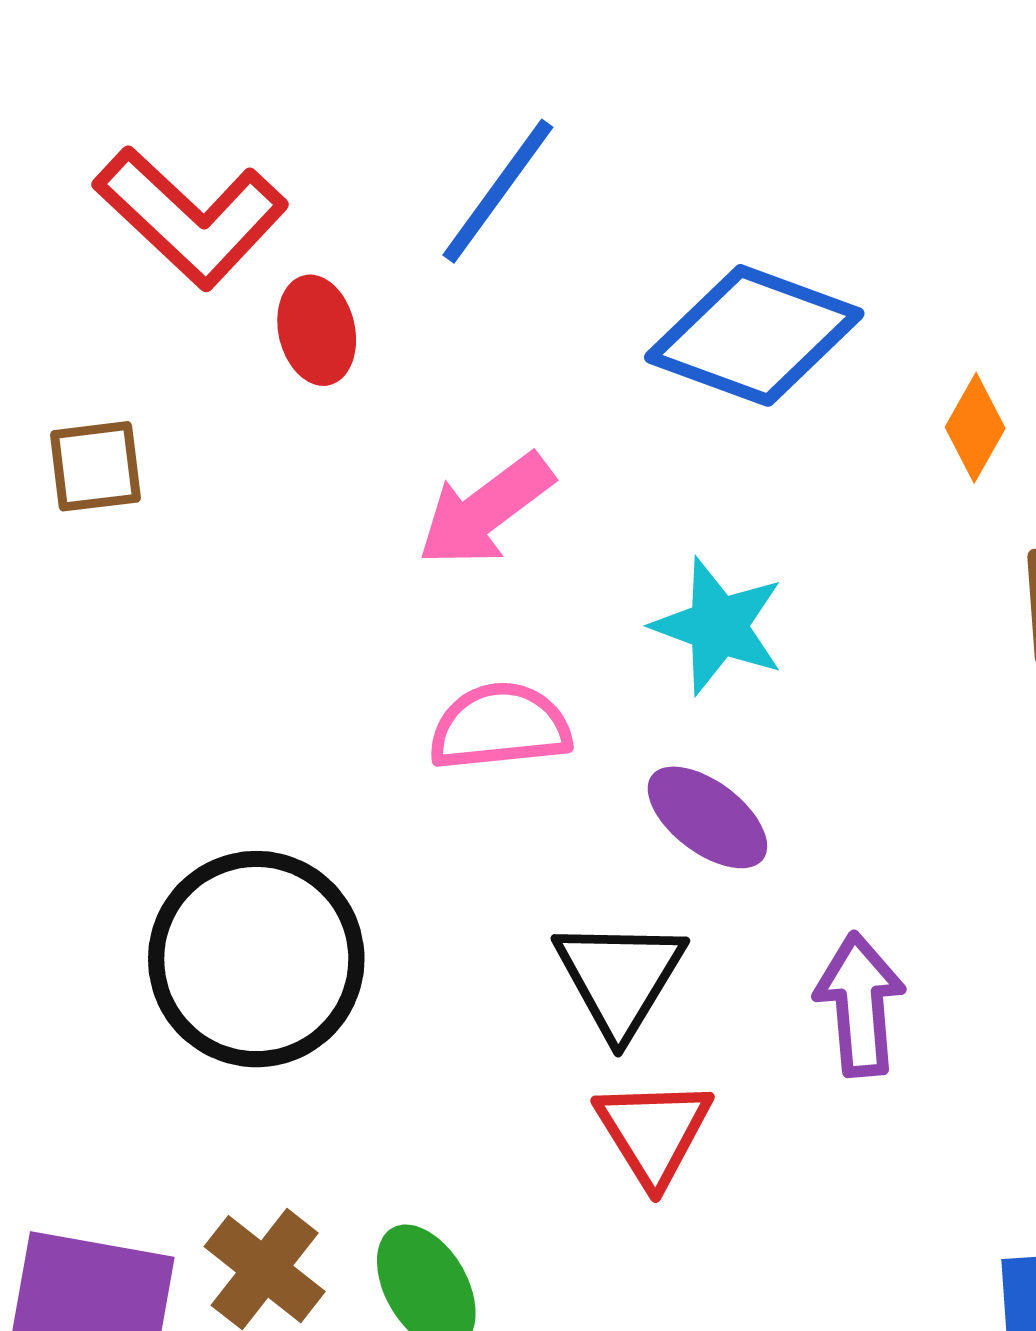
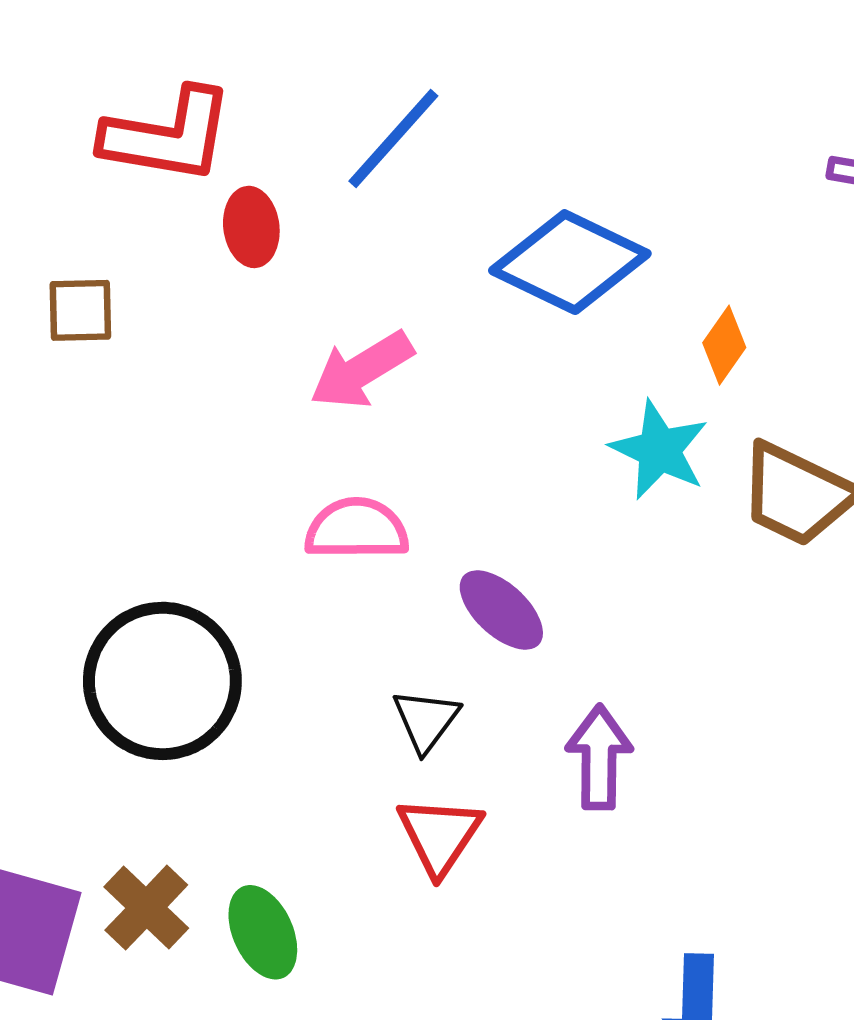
red L-shape: (191, 217) -> (168, 136), turned -39
cyan star: (718, 626) -> (659, 450), moved
black triangle: (620, 977) -> (426, 720), size x0.7

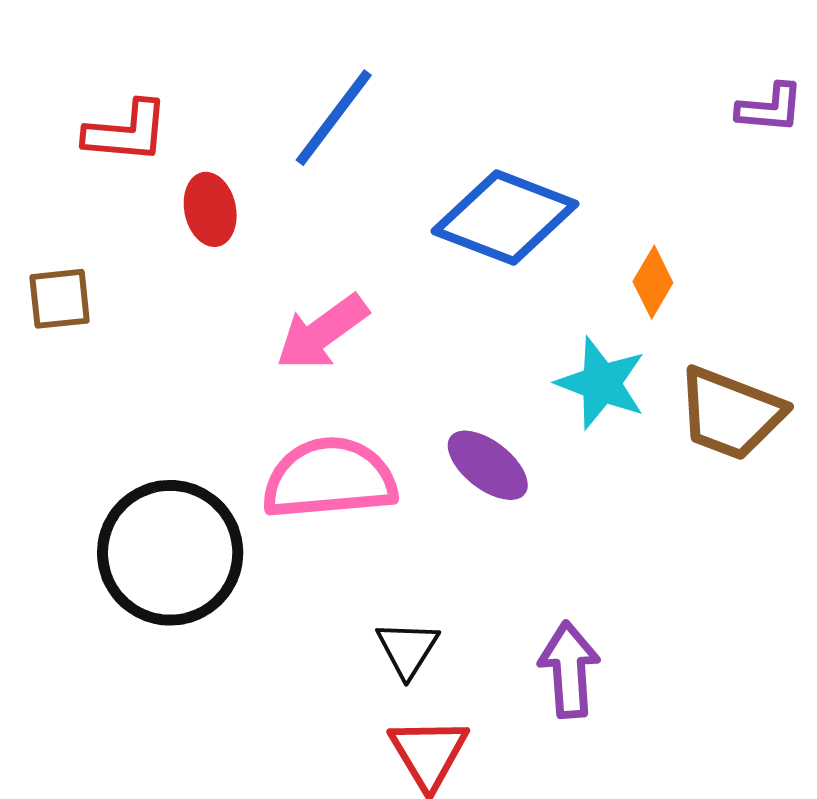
red L-shape: (168, 136) -> (126, 132), size x0.7
pink semicircle: (357, 529) -> (329, 479), size x1.4
purple ellipse: (501, 610) -> (488, 465), moved
black circle: (162, 681) -> (170, 553), moved

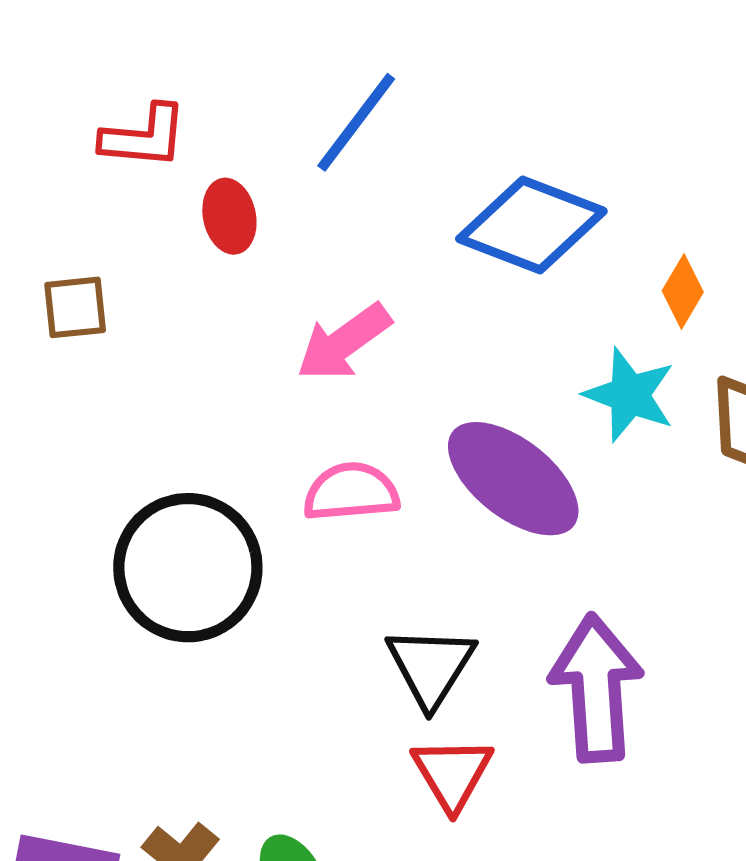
purple ellipse: (488, 465) -> (513, 479), size x1.6
pink semicircle: (329, 479) -> (351, 492), size x0.7
black triangle: (407, 649) -> (431, 667), size x1.4
purple arrow: (569, 670) -> (596, 688), size x1.5

